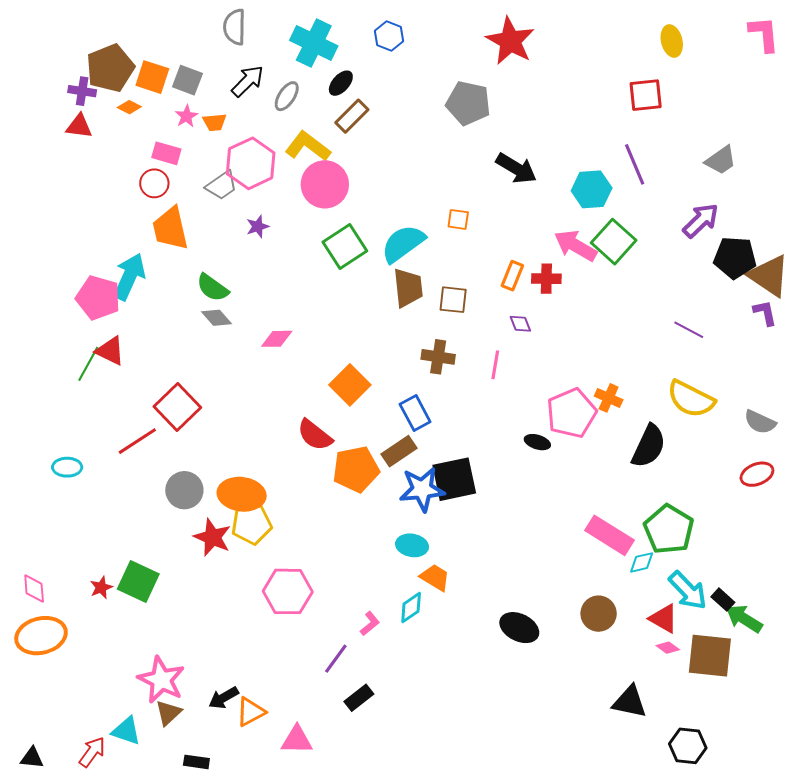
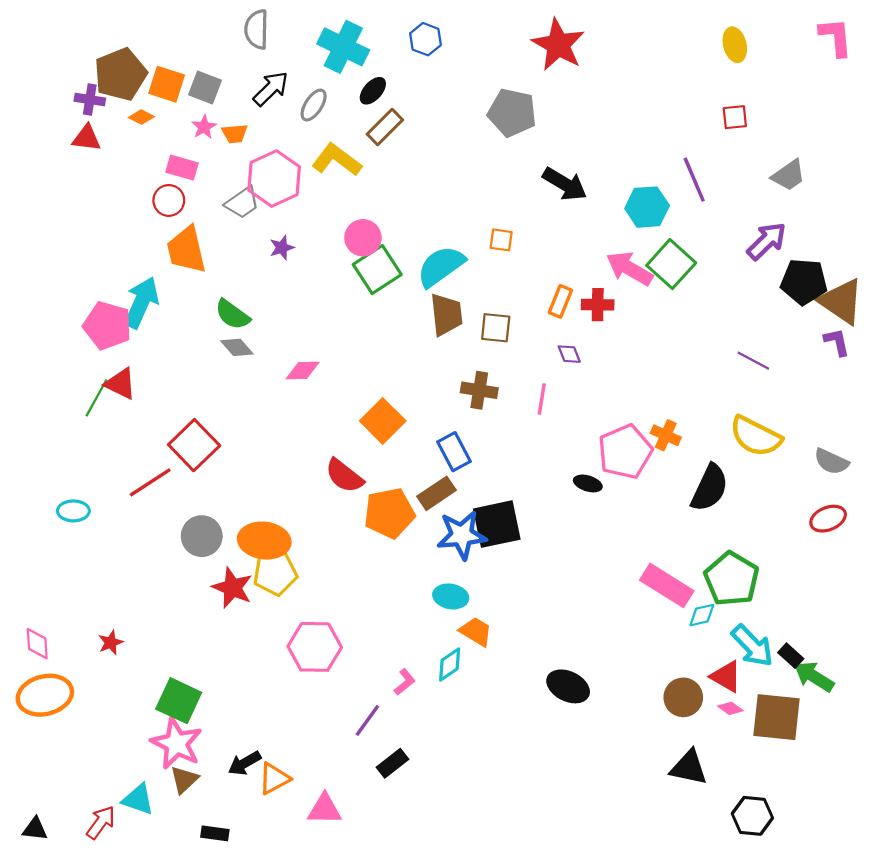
red square: (646, 95) -> (735, 117), moved, size x0.7
pink circle: (325, 184) -> (363, 238), moved, size x0.7
green square: (138, 581) -> (179, 701), moved
brown circle: (599, 614) -> (683, 697), moved

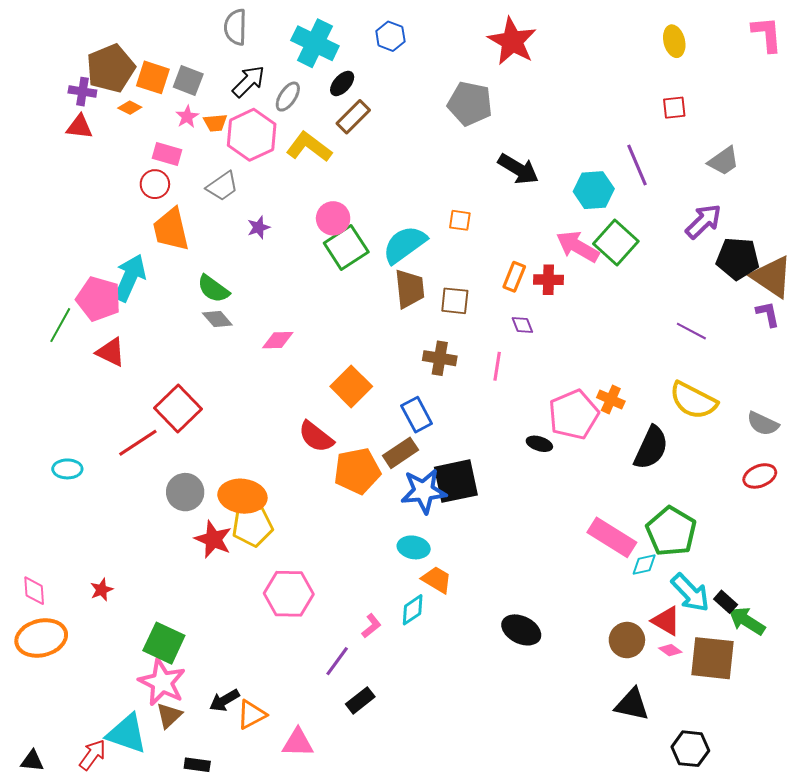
pink hexagon: (274, 179) -> (252, 135), moved
green line: (96, 398) -> (60, 325), moved
cyan triangle: (138, 799) -> (127, 734), size x1.4

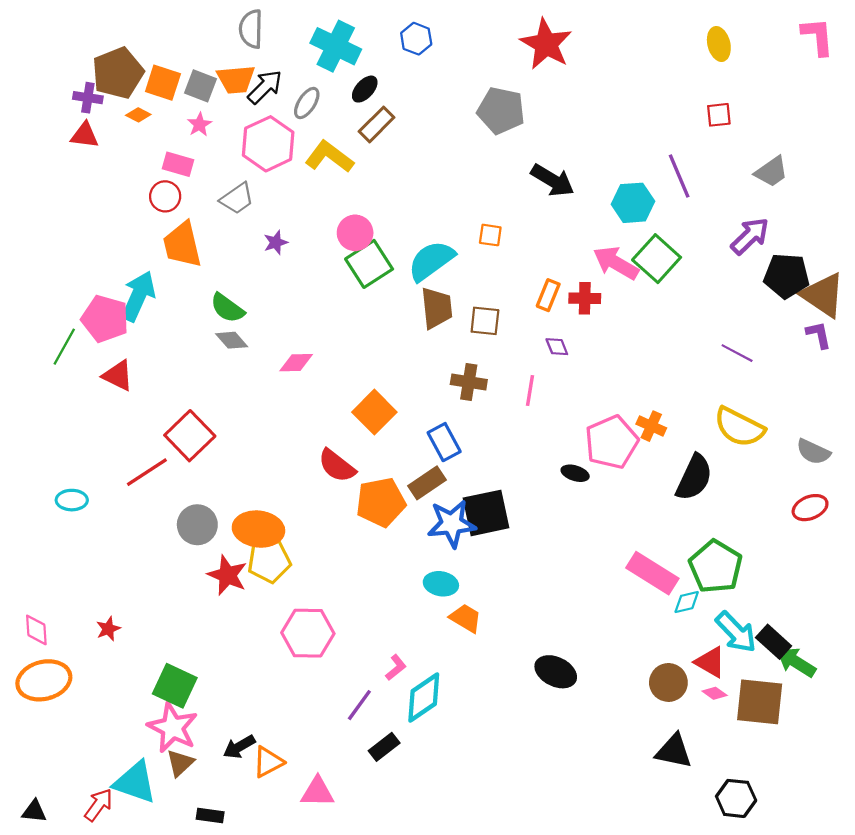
orange trapezoid: (215, 123) -> (236, 79), moved, size x1.5
black rectangle: (726, 602) -> (774, 642), size x1.4
cyan diamond: (413, 610) -> (424, 698), moved, size x1.5

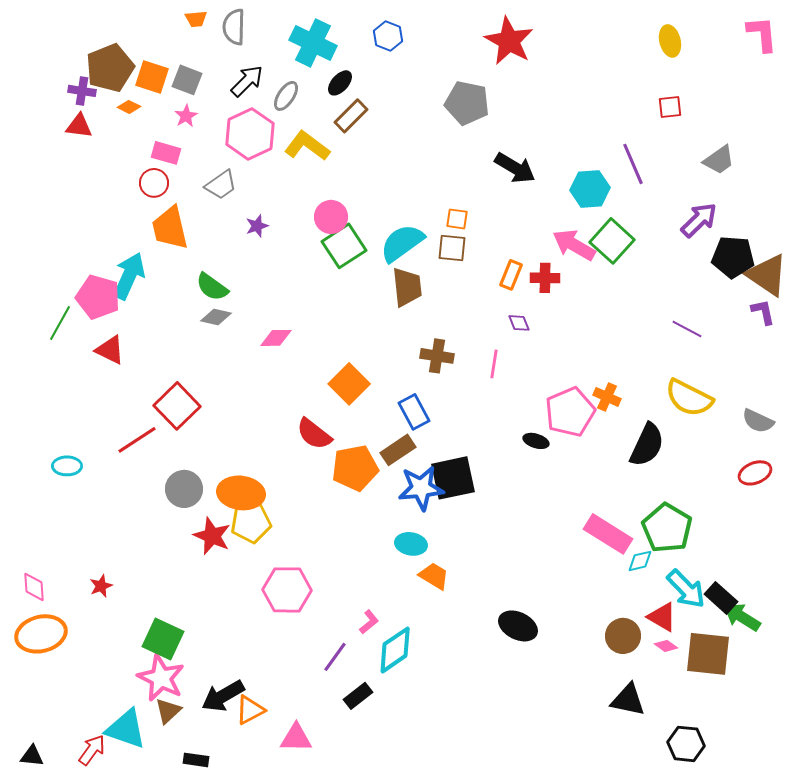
orange trapezoid: (236, 79) -> (196, 19), moved, size x0.6
brown square: (485, 321) -> (452, 248), moved
gray diamond: (232, 340) -> (216, 317), turned -36
black arrow: (239, 747) -> (223, 696), size x1.4

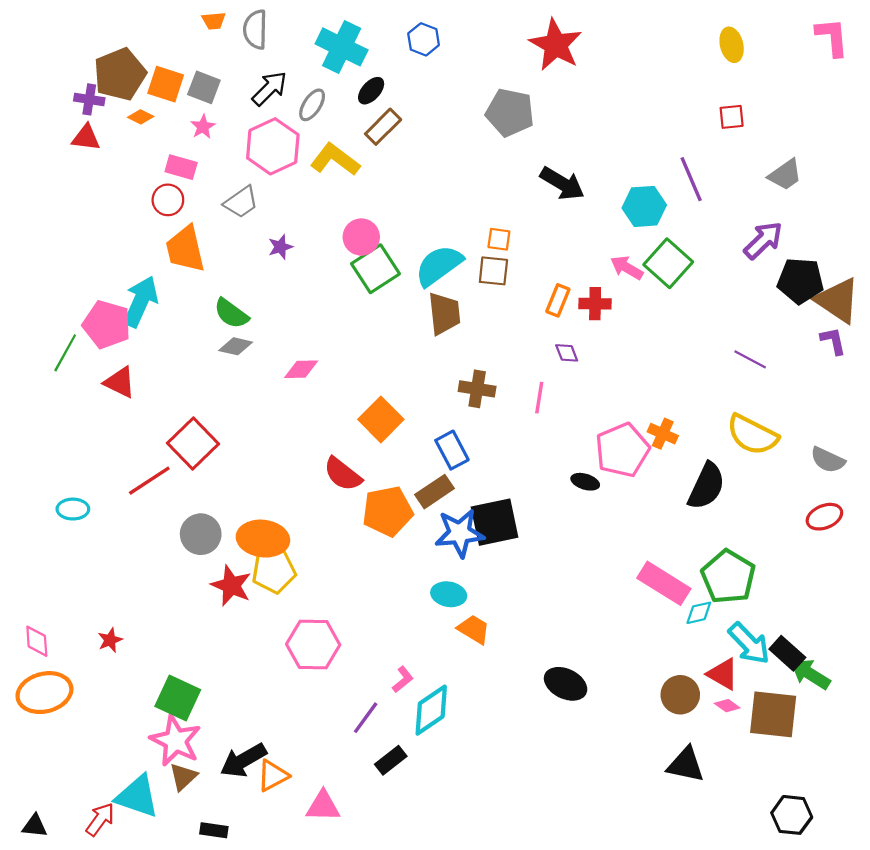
pink arrow: (574, 245) -> (627, 268), size x0.7
black hexagon: (686, 744) -> (792, 815), moved

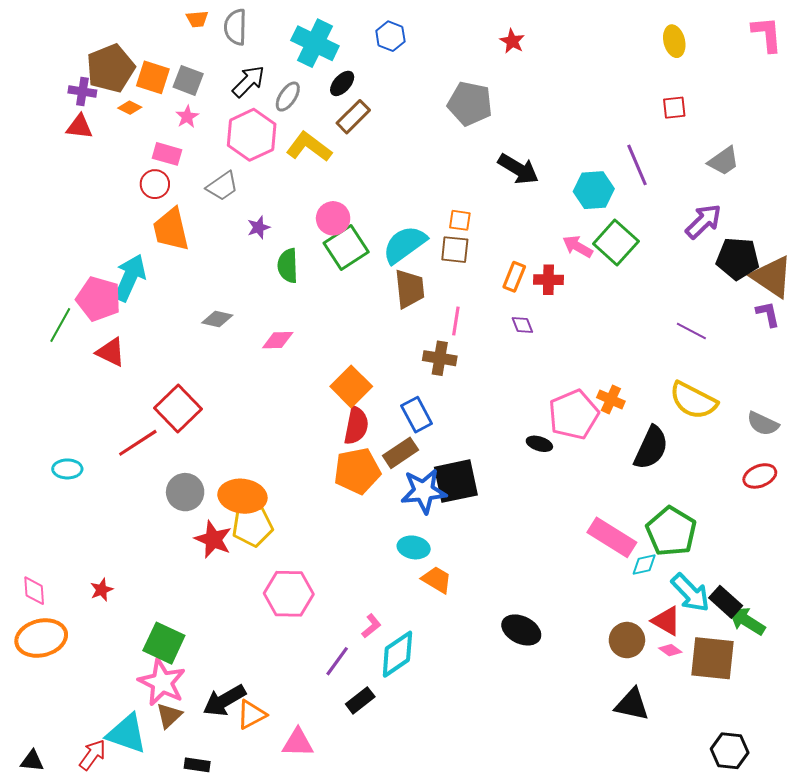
red star: (556, 45) -> (512, 41), size x0.5
green semicircle: (231, 314) -> (288, 266), moved, turned 52
pink line: (539, 398) -> (456, 321), moved
red semicircle: (343, 474) -> (356, 426), moved, turned -117

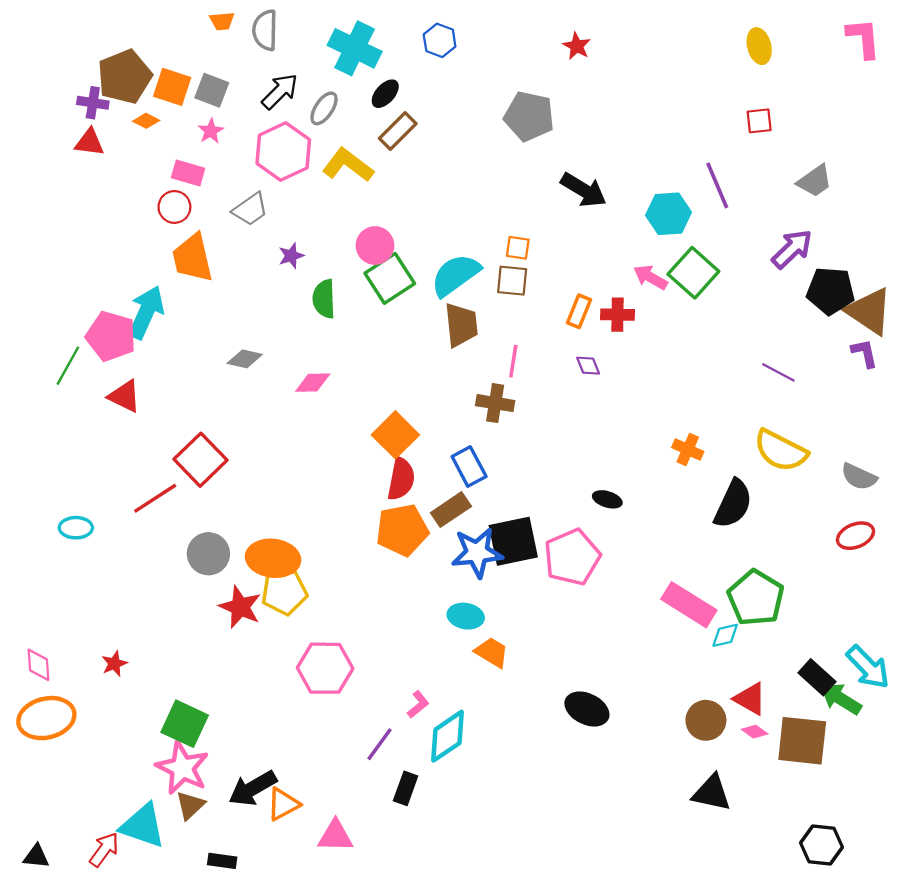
pink pentagon: (574, 415) -> (572, 557), moved
cyan arrow: (690, 593) -> (868, 667), moved
black rectangle: (360, 700) -> (406, 788), turned -32

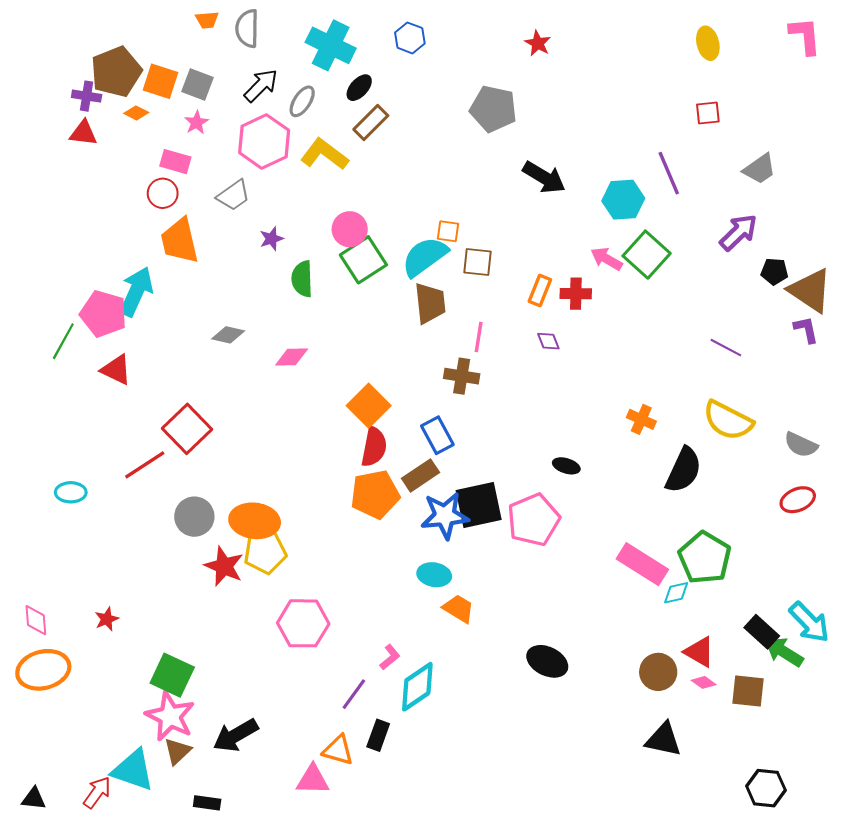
orange square: (518, 248) -> (448, 231), moved
black pentagon: (831, 291) -> (774, 271), size x0.6
brown square: (802, 741) -> (748, 691), size x0.7
orange triangle: (283, 804) -> (338, 750), moved, turned 44

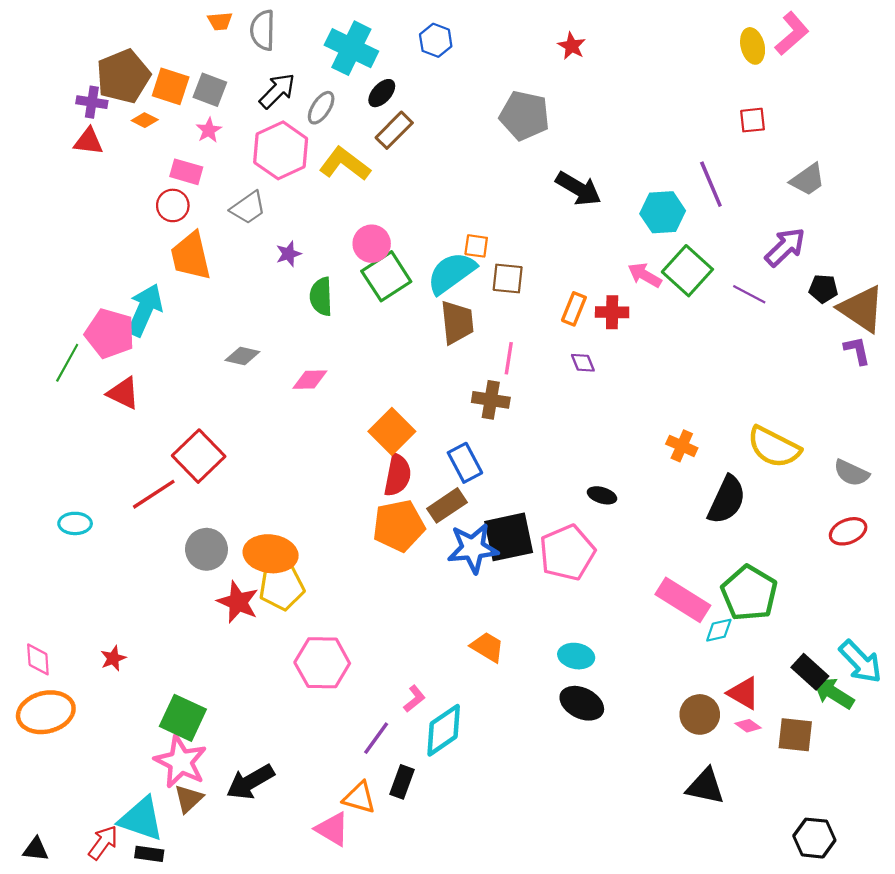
pink L-shape: (805, 36) -> (792, 34), moved, turned 54
purple line: (726, 348) -> (749, 294), moved
cyan ellipse: (434, 575) -> (576, 656), moved
pink triangle: (313, 780) -> (332, 829), turned 30
black rectangle: (207, 803) -> (149, 854), moved

